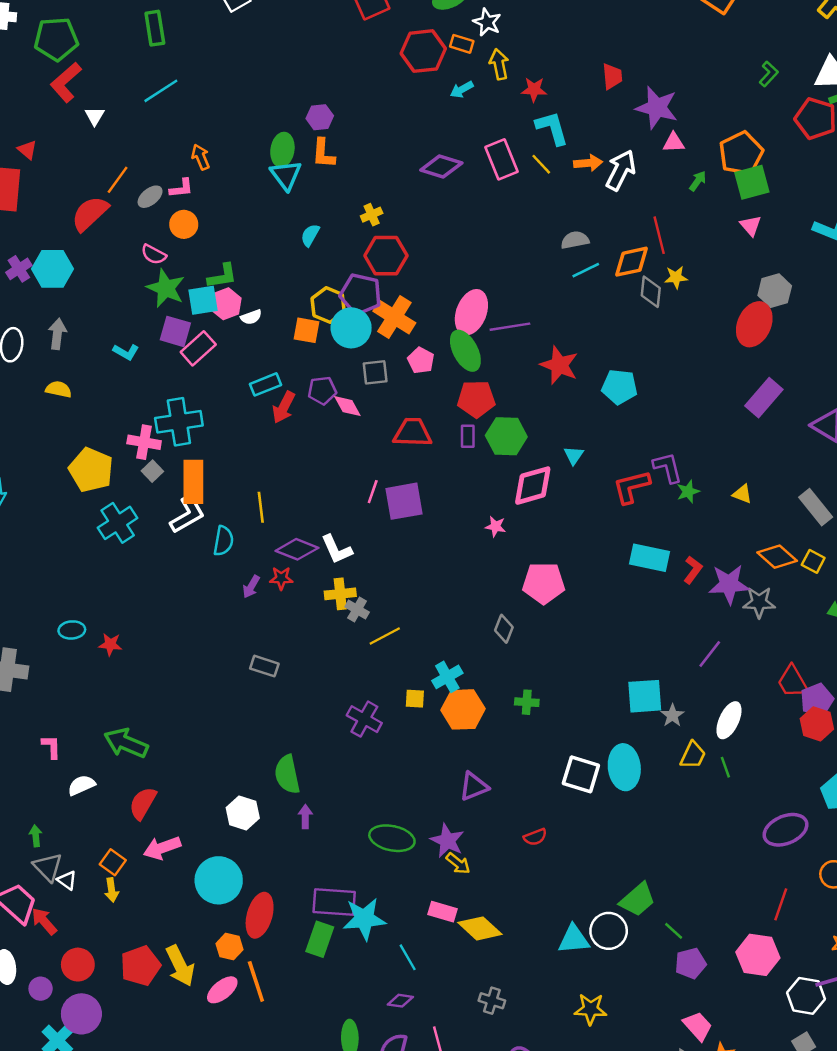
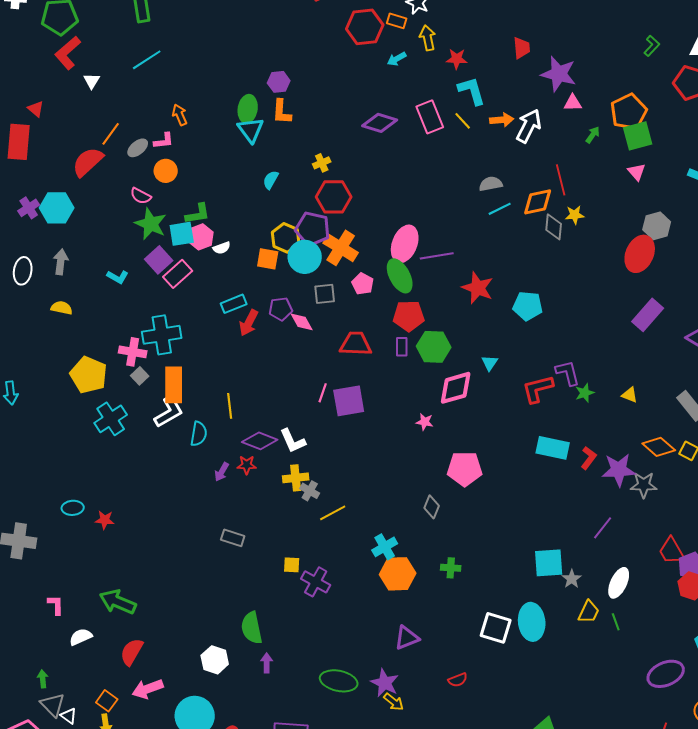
purple square: (175, 331) -> (159, 260), turned 32
yellow square: (415, 699) -> (292, 565), moved

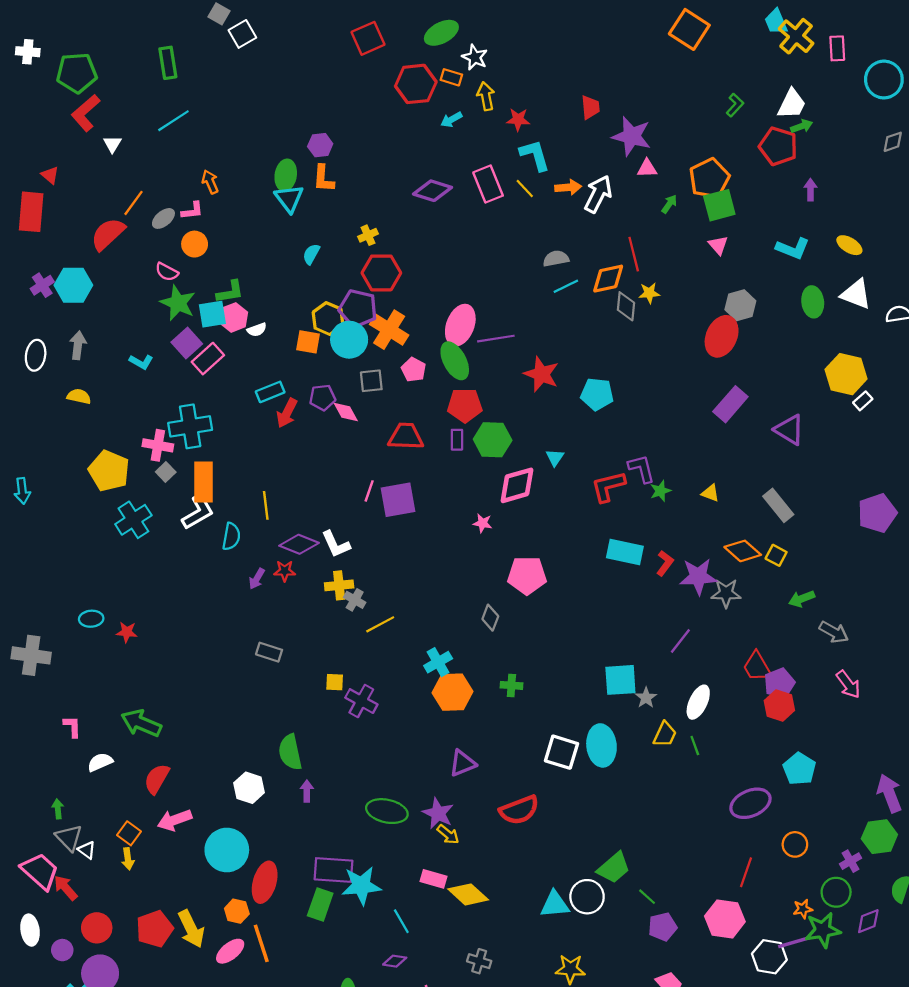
red semicircle: (458, 680) -> (519, 810), size x1.8

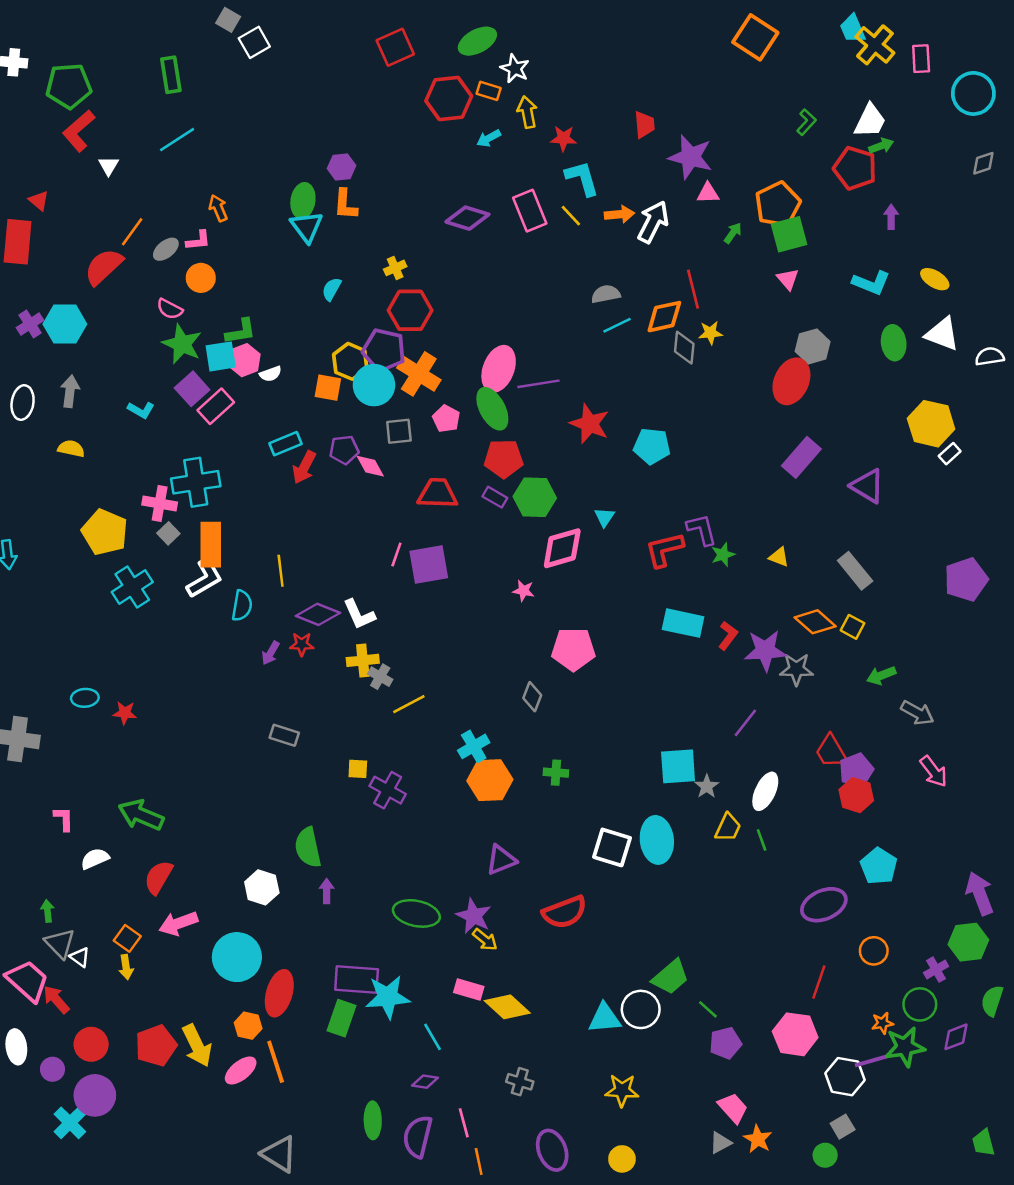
purple rectangle: (457, 440) -> (495, 497), turned -60

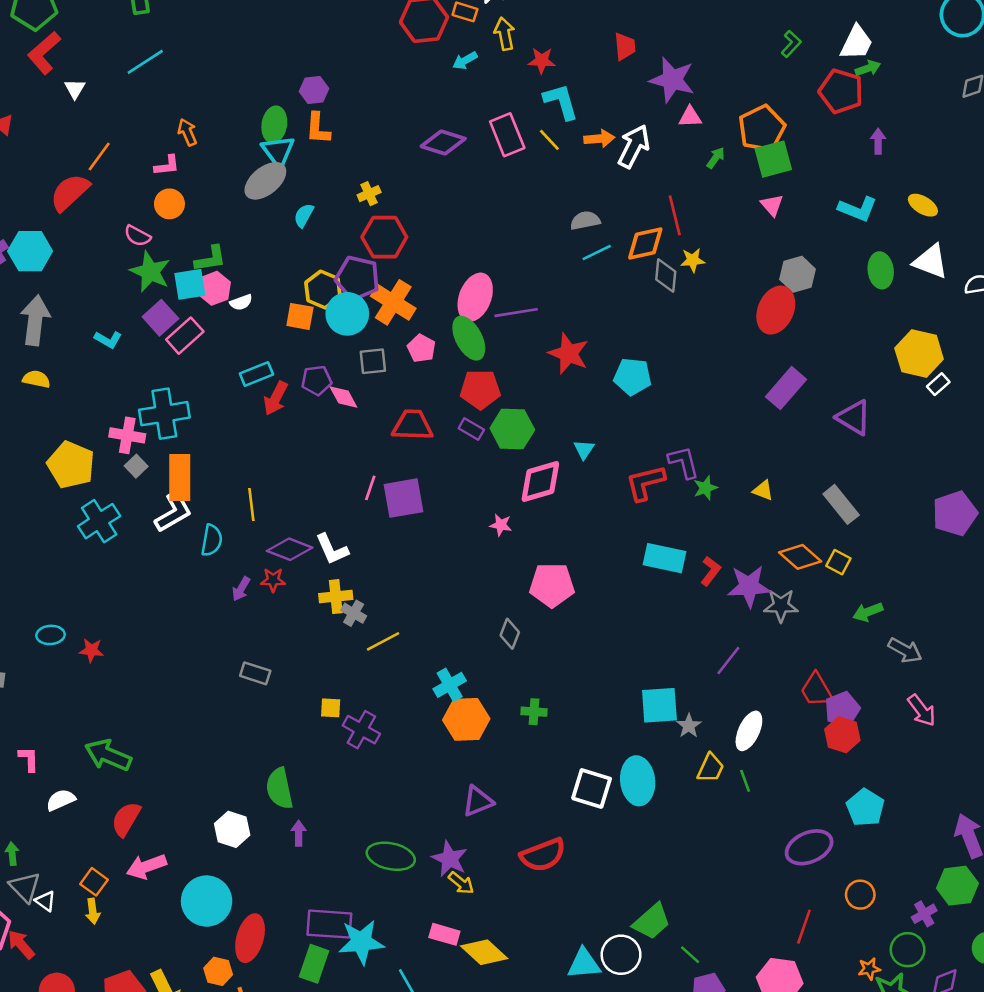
gray ellipse: (166, 249) -> (265, 181), moved, size x1.6
gray arrow: (70, 391) -> (35, 320), size x1.5

